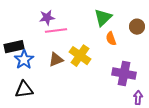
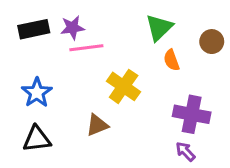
black rectangle: (14, 47) -> (34, 29), moved
brown triangle: (56, 60) -> (97, 125), moved
purple arrow: (138, 98) -> (185, 151), moved, turned -48

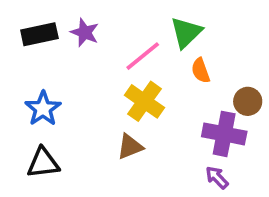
purple star: (72, 28) -> (85, 33), turned 30
brown circle: (212, 42) -> (248, 101), moved
pink line: (86, 48) -> (143, 56), moved, turned -32
brown triangle: (97, 125) -> (130, 147), moved

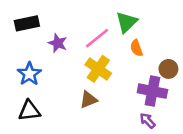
purple star: (85, 33) -> (58, 43), moved

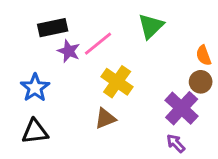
black rectangle: (27, 23) -> (53, 28), moved
pink line: (97, 38) -> (98, 44), moved
orange semicircle: (136, 48) -> (204, 55), moved
purple cross: (152, 91) -> (182, 108), turned 32

